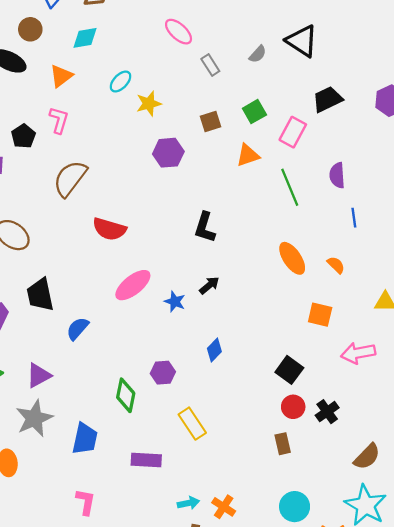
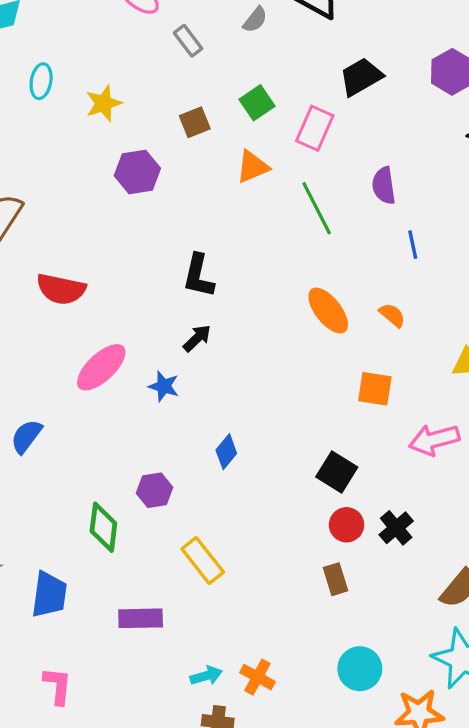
cyan ellipse: (120, 81) -> (41, 81), moved, turned -30
black arrow: (209, 285) -> (197, 338), moved

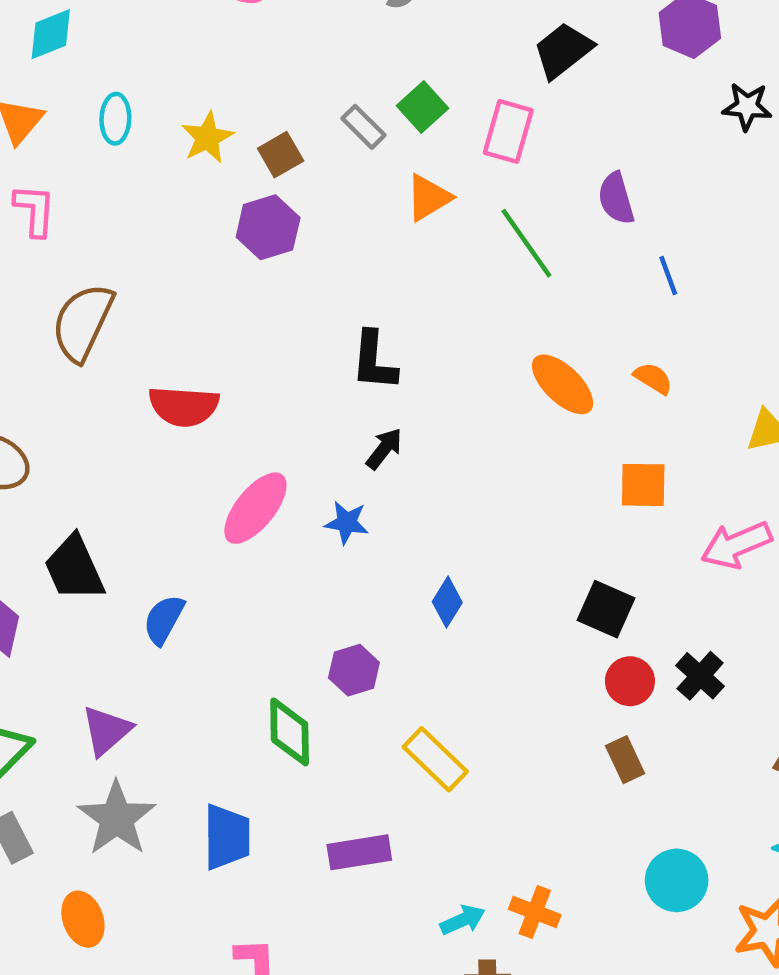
gray rectangle: (188, 41) -> (364, 127), moved
brown square: (195, 122) -> (281, 155), moved

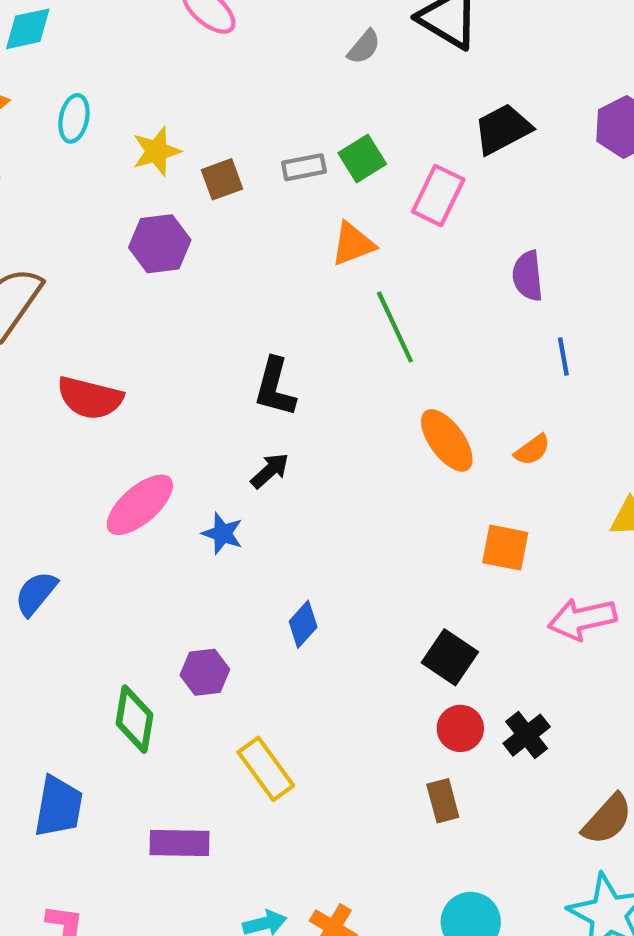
gray rectangle: (364, 127) -> (304, 167), turned -66
purple hexagon: (268, 227) -> (160, 244), moved
green line: (526, 243) -> (395, 327), moved
orange semicircle: (653, 378) -> (532, 450), turned 102

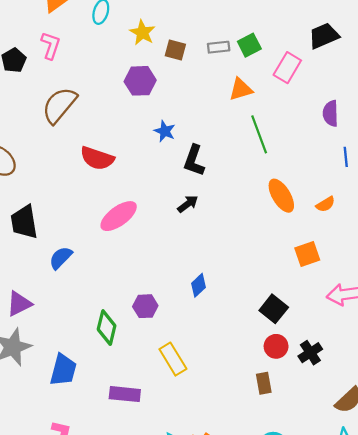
yellow star: (156, 151) -> (142, 33), turned -30
brown square: (222, 179) -> (175, 50), turned 30
blue star: (223, 533) -> (165, 131), moved
orange square: (505, 548) -> (307, 254), turned -35

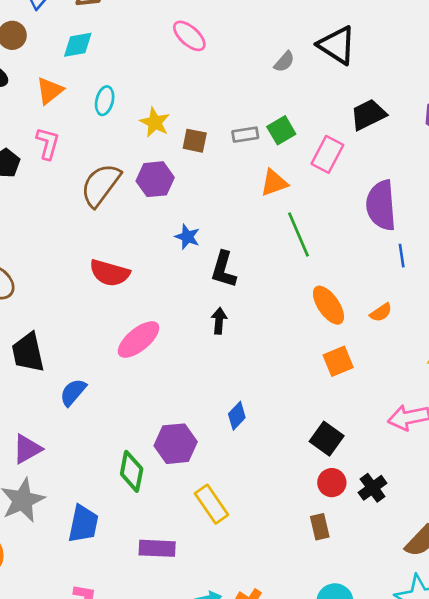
brown semicircle: (59, 105) -> (101, 185), moved
purple semicircle: (331, 113) -> (381, 205), size x1.6
black arrow: (188, 204) -> (219, 321), turned -45
orange square: (307, 254) -> (338, 361), moved
purple hexagon: (145, 306) -> (176, 444), size x1.4

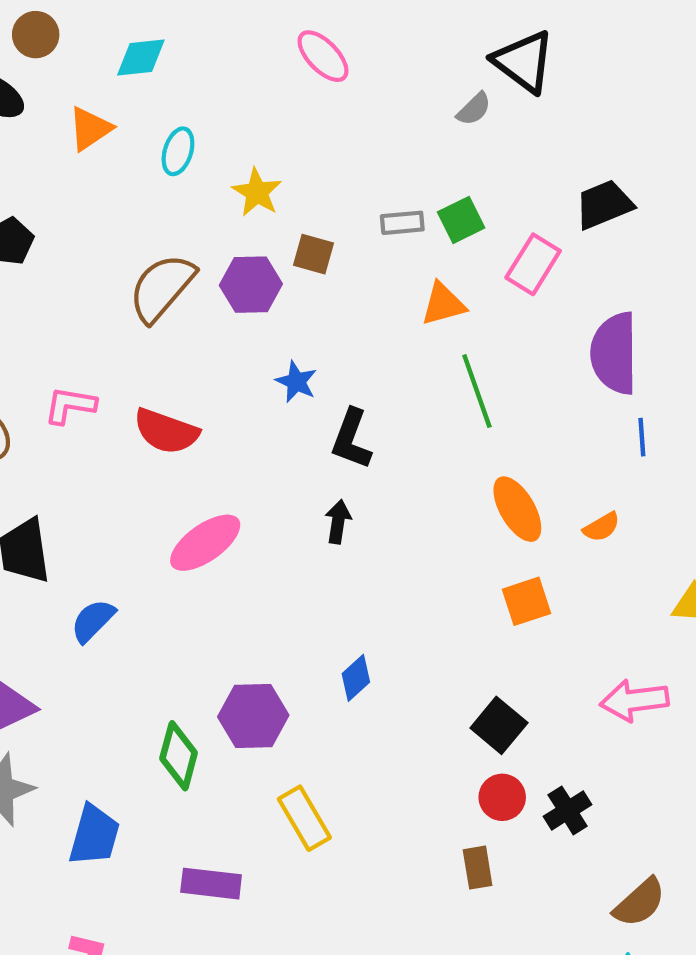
black triangle: (337, 45) -> (524, 62), moved
brown square: (195, 141) -> (314, 254), moved
pink L-shape: (48, 143) -> (70, 405), moved, turned -100

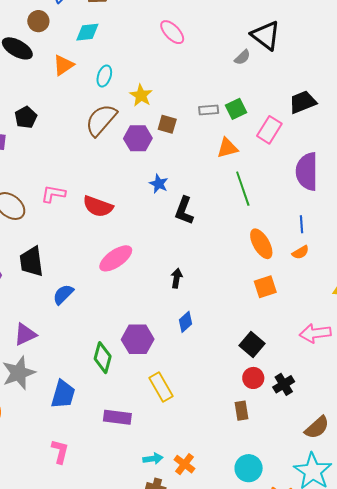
brown semicircle: (162, 288) -> (101, 120), moved
blue line: (642, 437) -> (301, 224), moved
black arrow: (338, 522) -> (177, 278), moved

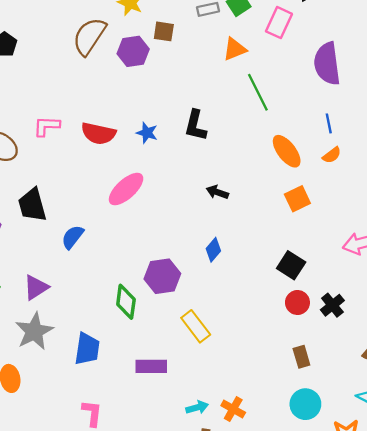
blue star: (159, 184) -> (147, 133), moved
black arrow: (177, 278) -> (217, 192), moved, turned -72
brown rectangle: (242, 411) -> (301, 357), moved

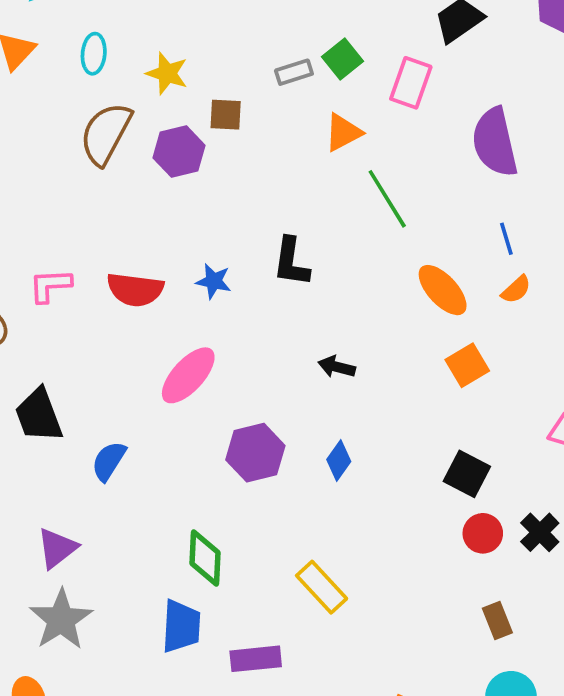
purple hexagon: (162, 276) -> (255, 453), moved
blue trapezoid: (87, 349) -> (181, 626), moved

